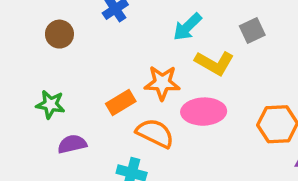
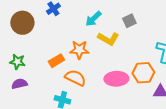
brown circle: (59, 34) -> (22, 23), size x1.5
pink ellipse: (204, 112) -> (116, 79), moved
purple semicircle: (72, 144) -> (19, 84), moved

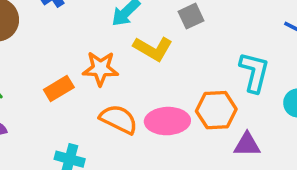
orange semicircle: (75, 78) -> (119, 119), moved

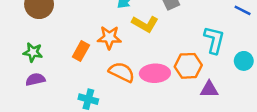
orange rectangle: (59, 88) -> (81, 51), turned -30

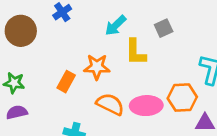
yellow L-shape: (145, 24) -> (136, 52), turned 60

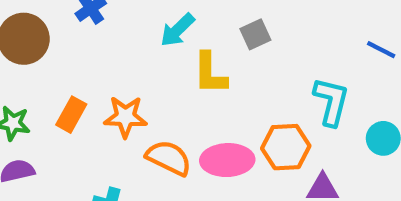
orange star: (97, 67) -> (125, 117), moved
orange rectangle: (66, 82) -> (71, 115), moved

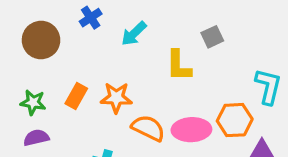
cyan arrow: (177, 30) -> (134, 34), moved

